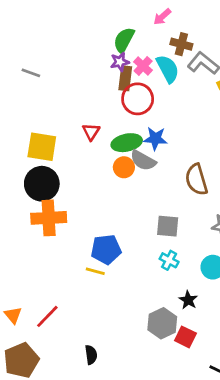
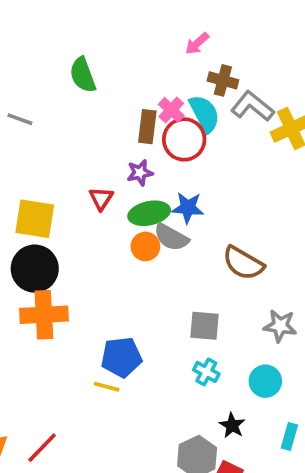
green semicircle: (124, 40) -> (83, 75), moved, turned -48
purple star: (120, 62) -> (140, 173), moved
red circle: (138, 99) -> (184, 139), moved
brown semicircle: (196, 180) -> (243, 263), turned -44

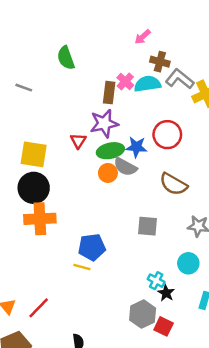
cyan semicircle: (204, 114) -> (147, 84), turned -70
red circle: (184, 139) -> (167, 135), moved
purple star: (140, 173) -> (104, 123), size x1.6
cyan cross: (206, 372) -> (156, 281), moved

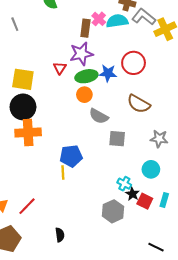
gray line: (24, 88) -> (15, 24), turned 48
gray semicircle: (125, 167) -> (99, 116), moved
yellow line: (82, 267) -> (63, 172), turned 72
red square: (164, 326) -> (145, 201), moved

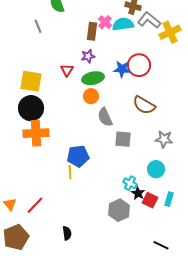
gray line: (15, 24) -> (38, 26), moved
purple star: (81, 54) -> (88, 56), size x0.6
blue star: (108, 73) -> (122, 69), moved
gray semicircle: (99, 116) -> (105, 117), turned 36

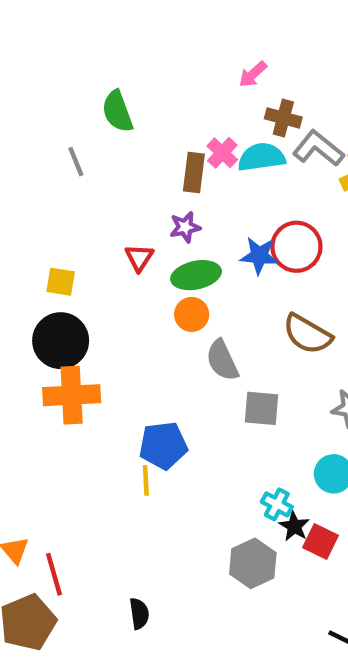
yellow square: (31, 81) -> (61, 282), size x0.6
red line: (35, 205) -> (54, 574), moved, turned -60

